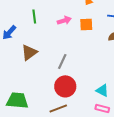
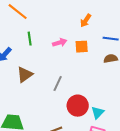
red circle: (65, 86) -> (78, 106), moved
cyan triangle: (102, 90) -> (98, 113), turned 48

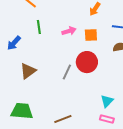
brown triangle: (25, 75) -> (28, 71), moved
red circle: (78, 106) -> (87, 62), moved

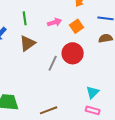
orange square: (91, 35) -> (77, 26), turned -32
brown triangle: (28, 71) -> (28, 43), moved

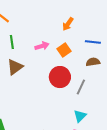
gray line: (53, 63) -> (81, 87), moved

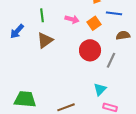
blue line: (93, 42) -> (114, 13), moved
pink arrow: (42, 46) -> (72, 19), turned 32
cyan triangle: (80, 116) -> (100, 89), moved

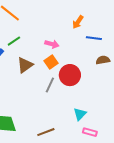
green line: (42, 15) -> (14, 41), moved, turned 64
orange square: (94, 23) -> (51, 62), moved
gray line: (111, 60) -> (50, 85), moved

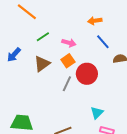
orange arrow: (78, 22) -> (95, 21), turned 48
blue line: (94, 38) -> (103, 42), moved, turned 42
green line: (14, 41) -> (43, 37), moved

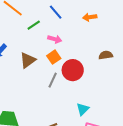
orange arrow: (95, 21) -> (90, 17), moved
green line: (43, 37) -> (34, 25), moved
blue line: (103, 42) -> (56, 12), moved

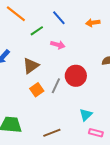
orange square: (54, 57) -> (37, 90), moved

